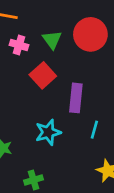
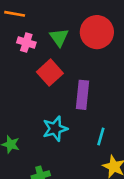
cyan line: (94, 130) -> (101, 137), moved

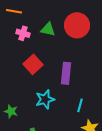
green triangle: (59, 37) -> (48, 29), turned -42
red square: (50, 73) -> (33, 64), moved

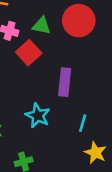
red square: (33, 64) -> (29, 53), moved
cyan star: (45, 99) -> (38, 115), turned -30

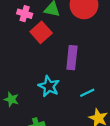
cyan line: (83, 123) -> (87, 93), turned 48

